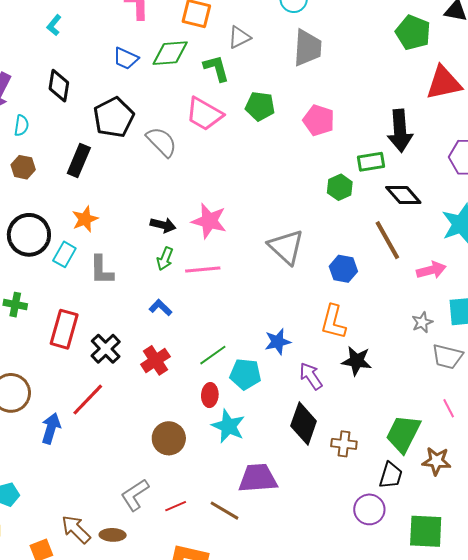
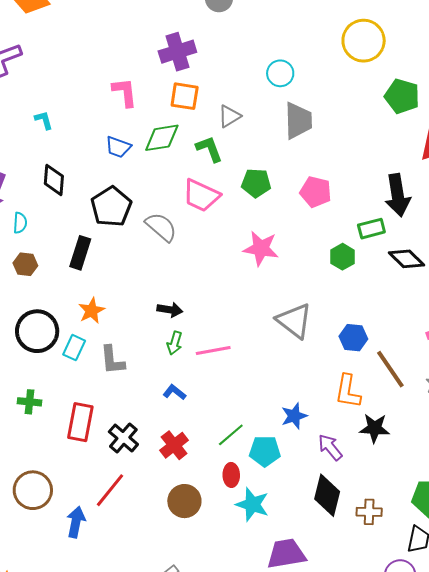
cyan L-shape: (54, 25) -> (44, 120), turned 130
pink star: (209, 221) -> (261, 248), moved
brown line: (387, 240) -> (390, 369), moved
brown circle: (169, 438) -> (184, 501), moved

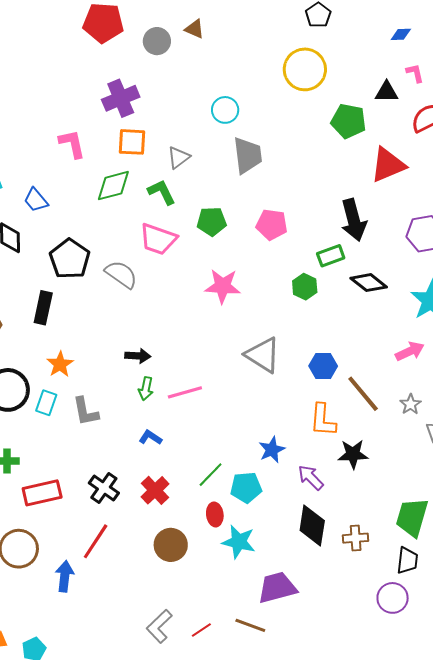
blue trapezoid: (118, 147) -> (36, 200), moved, turned 36
red rectangle: (80, 422) -> (42, 493), moved, turned 72

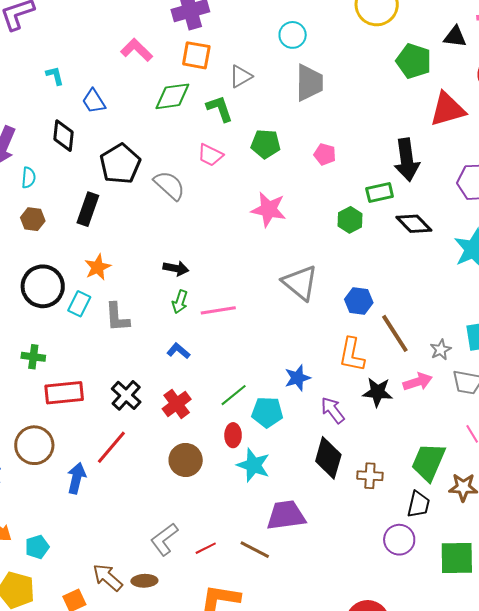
pink L-shape: (72, 144) -> (137, 50), turned -40
pink pentagon: (272, 225) -> (325, 154), size x0.7
pink trapezoid: (158, 239) -> (210, 155), size x0.7
pink arrow: (410, 351) -> (418, 382), moved

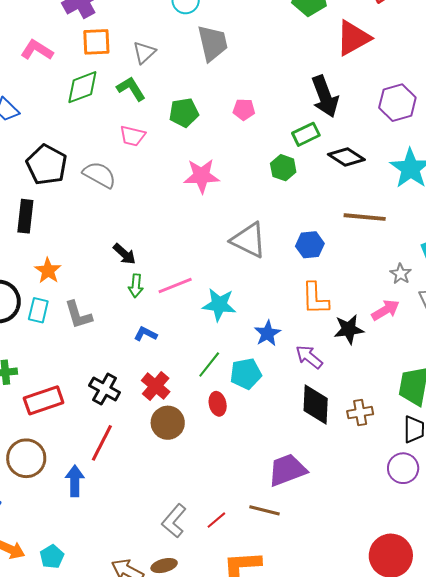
black arrow: (176, 268) -> (124, 254), turned 45
brown line: (395, 333) -> (365, 217), moved, turned -39
brown circle: (186, 460) -> (168, 423), moved
cyan star: (253, 465) -> (219, 305), moved

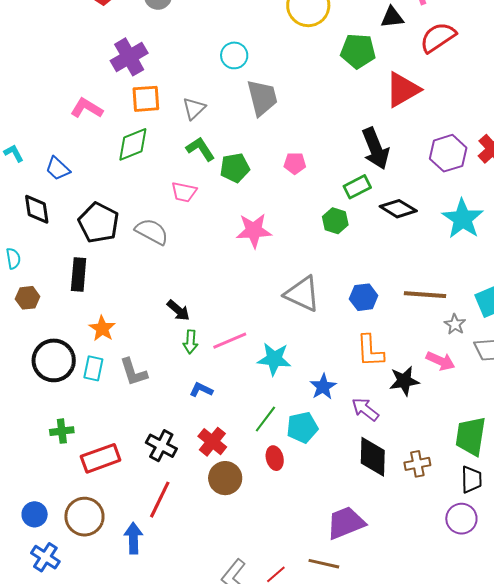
green L-shape: (131, 89) -> (200, 149), moved
brown line: (365, 217) -> (425, 295), moved
pink arrow: (385, 310) -> (441, 361), turned 56

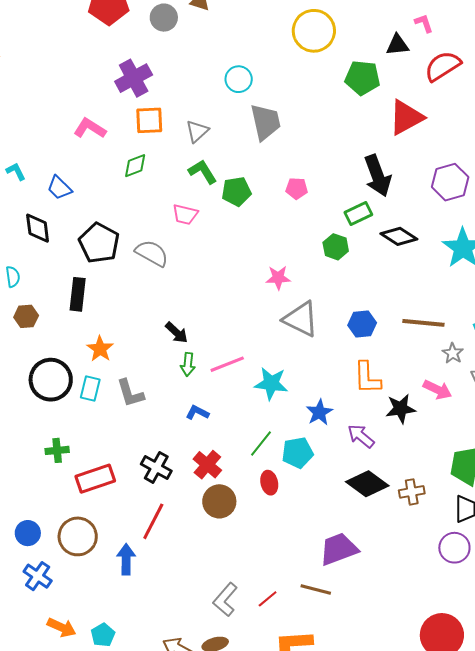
green diamond: (133, 144) -> (135, 166), size x0.7
pink star: (254, 231) -> (278, 278), moved, size x0.7
black diamond: (373, 457) -> (367, 484), turned -57

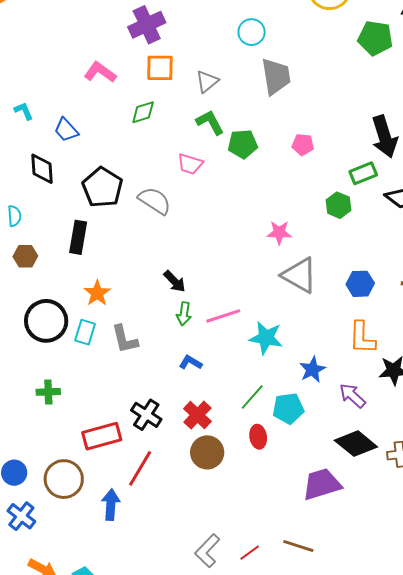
red rectangle: (95, 479) -> (102, 436), moved
purple trapezoid: (339, 549) -> (322, 484), moved

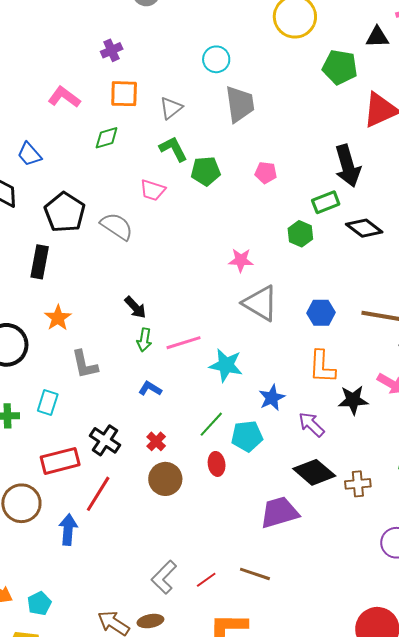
purple cross: (147, 25) -> (112, 50), size x0.6
cyan rectangle: (85, 332) -> (48, 403), moved
red cross: (197, 415) -> (156, 441), size x0.7

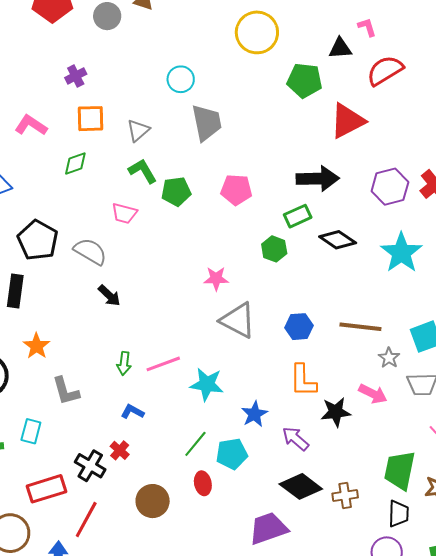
black arrow: (348, 166) -> (318, 179), turned -72
pink pentagon: (266, 173) -> (236, 190), size x1.4
black arrow: (135, 307) -> (109, 296), moved
red cross: (156, 441) -> (120, 450), moved

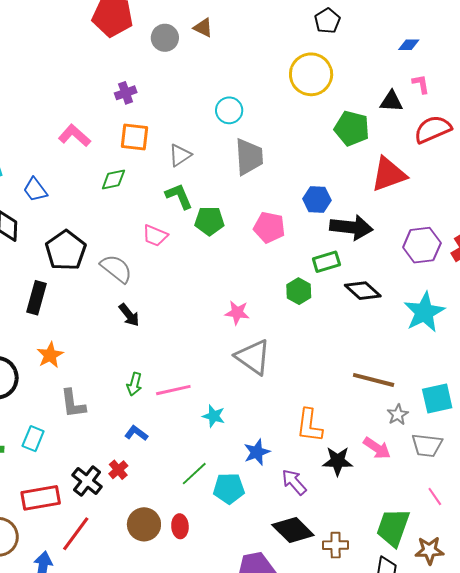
blue hexagon: (299, 327) -> (317, 200), moved
cyan star: (207, 384) -> (214, 416), size x0.7
red ellipse: (203, 483) -> (180, 526), moved

